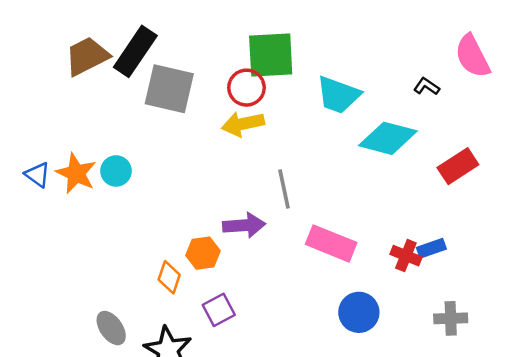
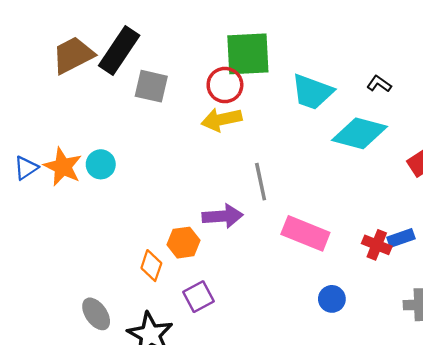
black L-shape: (427, 86) -> (379, 84), moved
gray square: (169, 89) -> (151, 86), size x0.7
blue triangle: (37, 175) -> (26, 168), turned 50
blue circle: (359, 312) -> (332, 299), size x0.7

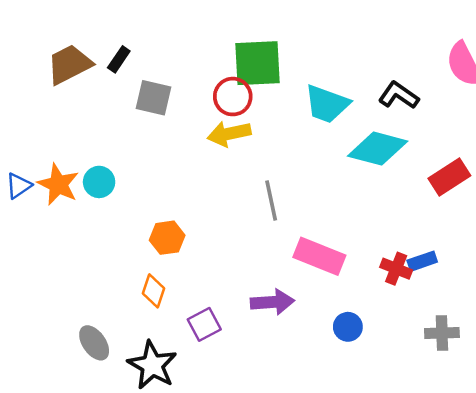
black rectangle: (119, 50) -> (119, 59), size x0.5
black L-shape: (379, 84) -> (399, 95), size x1.5
purple arrow: (223, 216) -> (272, 302), moved
orange hexagon: (184, 243) -> (167, 238), moved

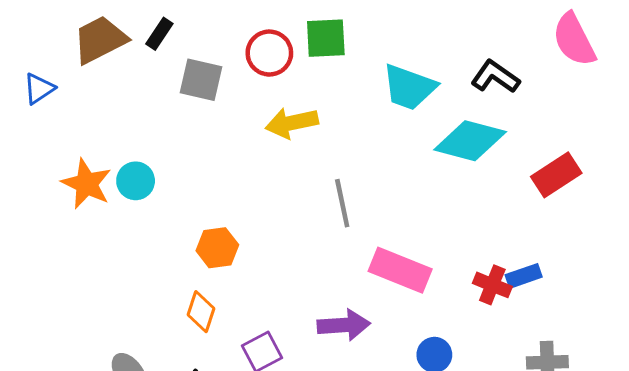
green square: (257, 63) -> (326, 38), size x0.7
red circle: (233, 97) -> (269, 53), moved
blue triangle: (19, 186) -> (39, 89), moved

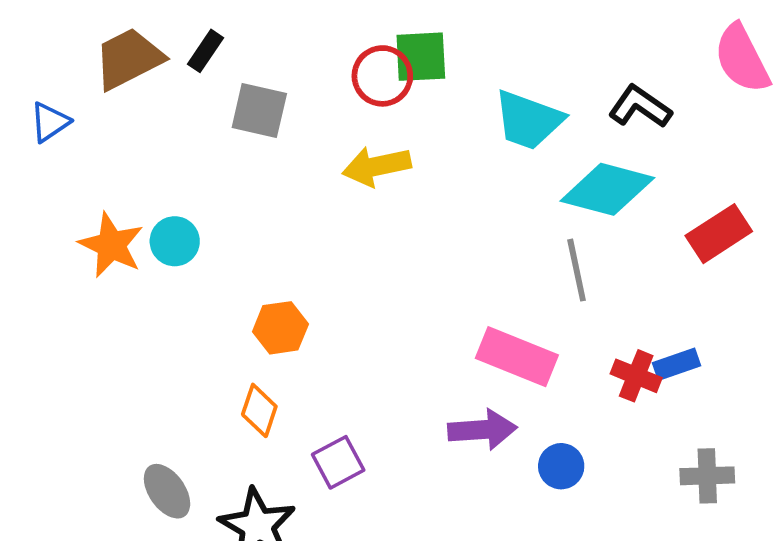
red circle: (269, 53) -> (382, 76), moved
gray line: (342, 203) -> (577, 270), moved
purple arrow: (344, 325) -> (482, 430), moved

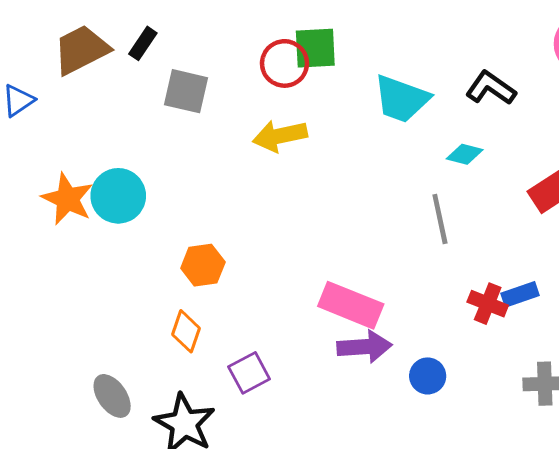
cyan diamond: (607, 189) -> (465, 154), size x0.5
cyan circle: (175, 241) -> (118, 196), size x1.4
pink rectangle: (517, 357) -> (351, 305), moved

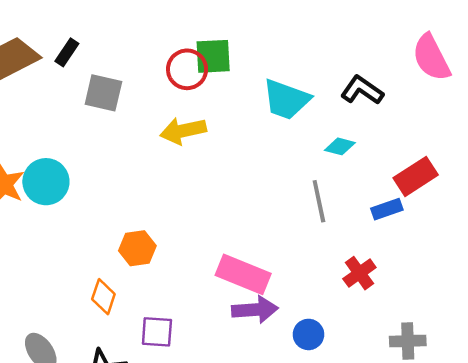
orange hexagon: (203, 265) -> (137, 248), moved
blue rectangle: (520, 294) -> (387, 209), moved
red cross: (488, 304) -> (359, 273), turned 32
purple square: (249, 373) -> (157, 332), turned 32

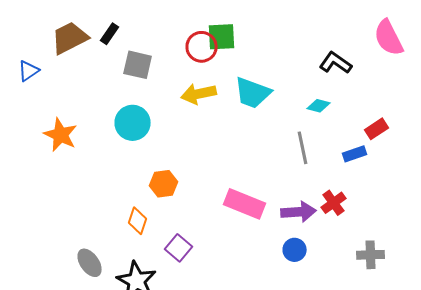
cyan trapezoid: (286, 99) -> (253, 93), moved
red rectangle: (416, 176) -> (377, 129), size x0.7
cyan circle: (46, 182) -> (133, 123), moved
purple arrow: (255, 310) -> (299, 212), moved
purple square: (157, 332) -> (179, 248), turned 36

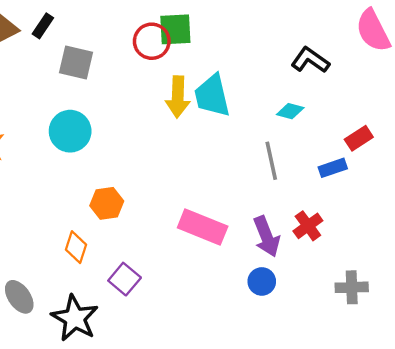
cyan trapezoid: (253, 93) -> (212, 96), turned 57
yellow arrow: (199, 94) -> (178, 97), moved, turned -76
purple arrow: (299, 212) -> (267, 236), turned 72

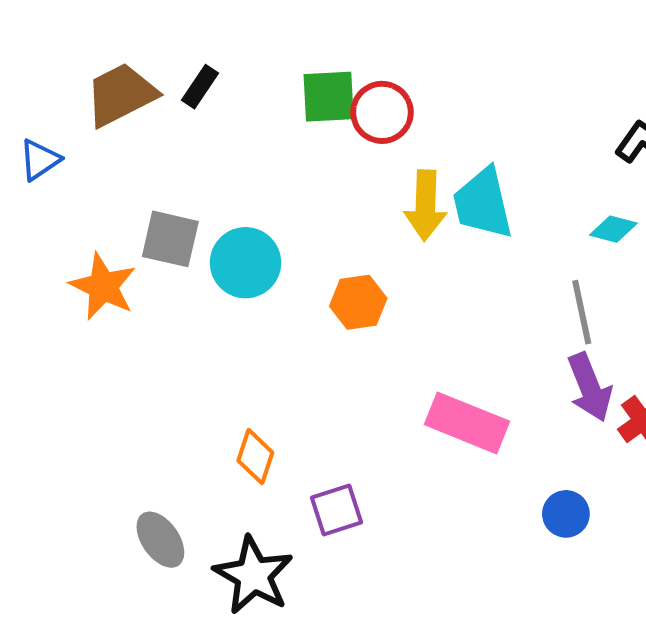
green square: (175, 29) -> (329, 97), moved
gray square: (76, 63) -> (170, 239), moved
orange hexagon: (107, 203) -> (358, 302), moved
purple arrow: (267, 236) -> (590, 387), moved
purple square: (125, 279) -> (336, 510), turned 32

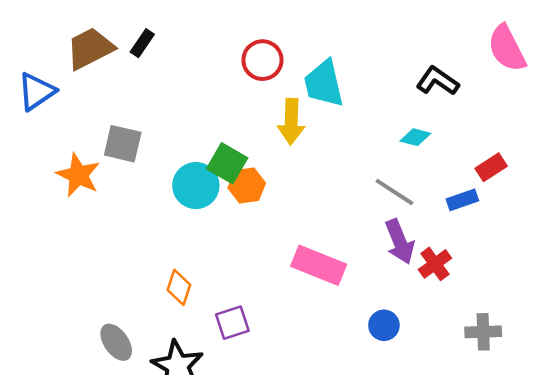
green square: (329, 97) -> (227, 163), moved, turned 33
blue triangle: (40, 160) -> (36, 91), size x1.4
cyan trapezoid: (483, 203) -> (324, 84), moved
cyan circle: (245, 263) -> (196, 186), moved
gray line: (582, 312) -> (394, 192), turned -45

